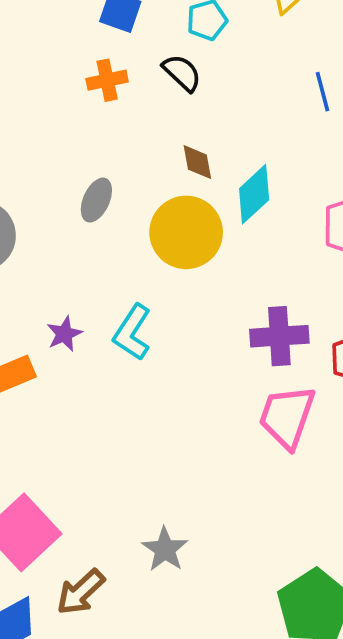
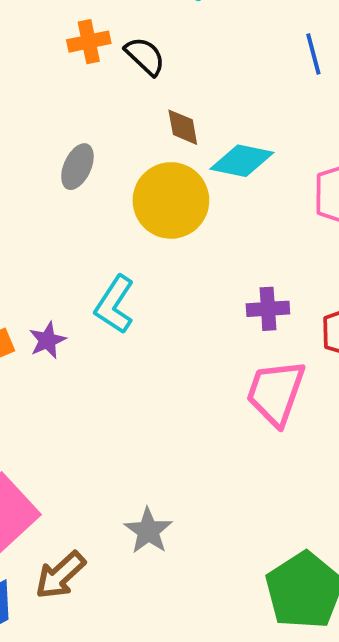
black semicircle: (182, 73) -> (145, 56), moved
cyan diamond: (254, 194) -> (242, 161), turned 54
purple star: (64, 334) -> (47, 340), moved
purple cross: (279, 336) -> (268, 309), size x0.7

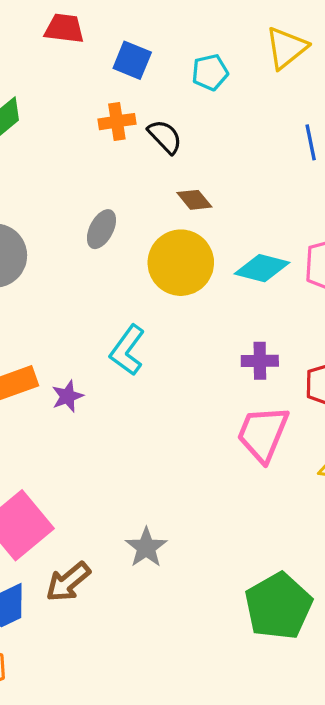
brown diamond: (183, 127) -> (194, 200), turned -32
cyan diamond: (242, 161) -> (262, 268), moved
purple star: (47, 340) -> (67, 396), moved

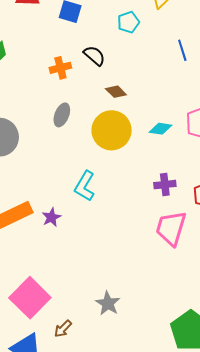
cyan pentagon: (210, 72) -> (128, 22), moved
orange cross: (117, 122) -> (60, 68), moved
cyan diamond: (262, 268) -> (161, 129), size x0.7
brown arrow: (68, 582) -> (63, 329), size x0.7

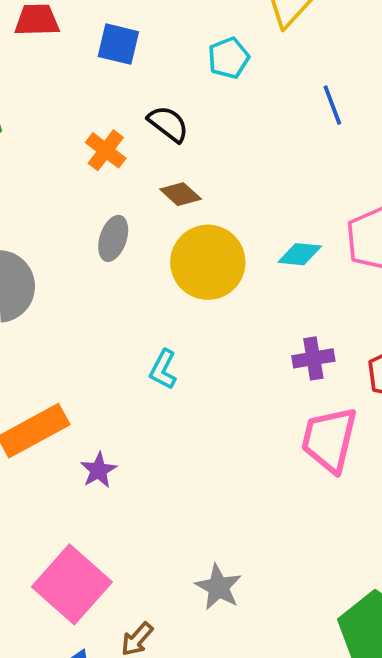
orange cross: (60, 68) -> (106, 150), turned -35
brown diamond: (116, 92) -> (181, 194), moved
cyan L-shape: (85, 186) -> (163, 369), size x0.7
purple star: (51, 217) -> (98, 470), moved

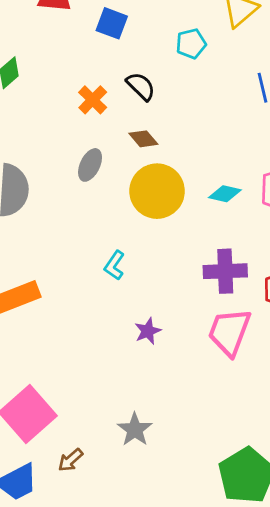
purple cross: (313, 358) -> (225, 271), size x1.4
purple star: (98, 470) -> (148, 331), moved

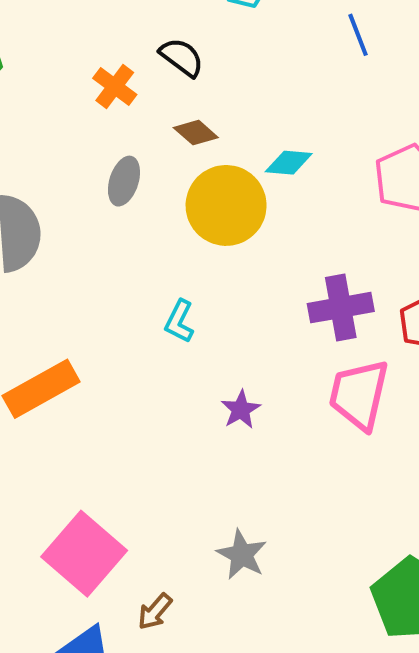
cyan diamond: (225, 194) -> (289, 163), moved

